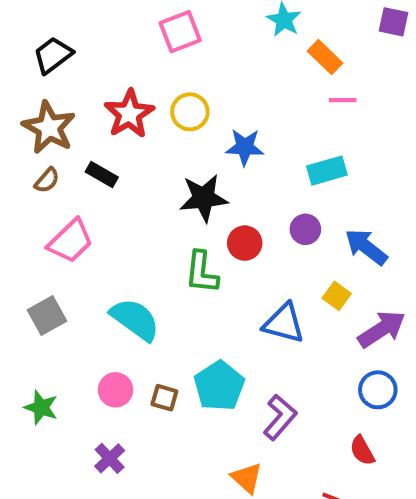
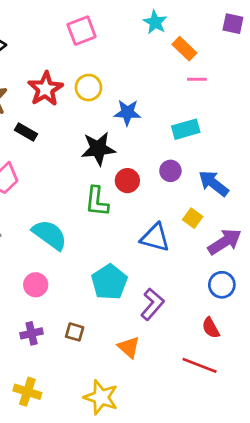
brown square: (164, 398) -> (75, 332), moved
purple cross: (110, 458) -> (32, 333), turned 30

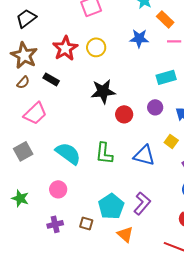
blue star: (127, 113) -> (139, 38), moved
green L-shape: (97, 201) -> (104, 153), moved
cyan pentagon: (109, 282) -> (111, 206), moved

